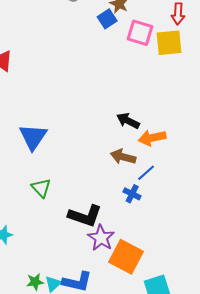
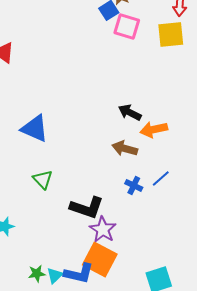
pink square: (140, 33) -> (127, 26), moved
blue triangle: (33, 137) -> (35, 128), turned -40
blue line: (146, 173) -> (161, 178), moved
orange square: (126, 257) -> (100, 259), moved

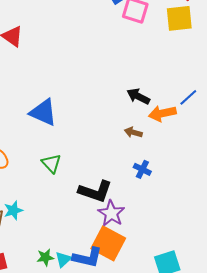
brown arrow: (125, 148) -> (133, 132), size x0.7
blue line: (161, 178) -> (188, 97), moved

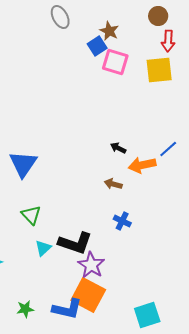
black arrow: (138, 96) -> (118, 148), size x0.7
blue triangle: (43, 112) -> (23, 164), turned 40
cyan triangle: (63, 259) -> (43, 248), moved

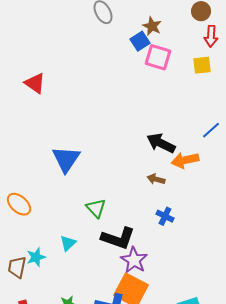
yellow square: (159, 70) -> (202, 65), size x0.7
black arrow: (118, 148) -> (161, 143), size x1.8
blue line: (168, 149) -> (211, 130), moved
green triangle: (31, 215) -> (96, 208), moved
cyan triangle: (43, 248) -> (68, 243), moved

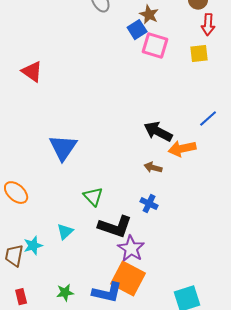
blue cross: (165, 216) -> (149, 204), moved

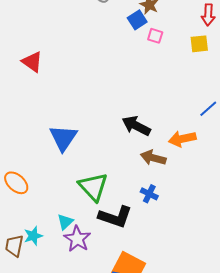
pink square: (155, 46) -> (155, 36), size x0.6
black arrow: (158, 132) -> (136, 126), moved
brown arrow: (153, 168) -> (153, 158), size x1.4
green triangle: (93, 197) -> (93, 187), size x1.5
purple star: (131, 249) -> (77, 239), moved

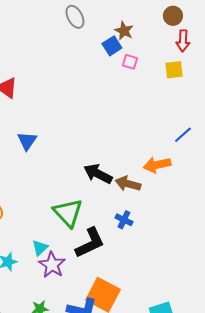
black arrow: (136, 126) -> (98, 174), moved
blue triangle: (63, 138) -> (27, 141), moved, size x0.7
black L-shape: (115, 217) -> (90, 243), turned -44

